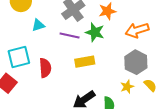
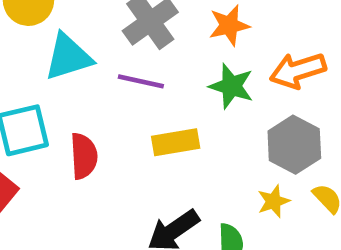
cyan triangle: (38, 25) -> (68, 57), size x1.6
green star: (95, 32) -> (231, 86), moved

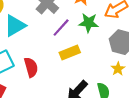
purple line: (141, 81) -> (61, 28), moved, turned -48

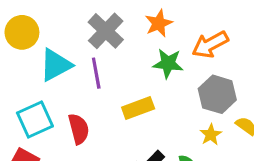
purple line: (61, 28) -> (96, 73), moved, turned -54

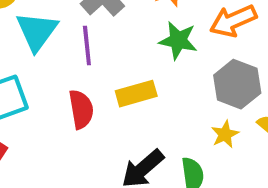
cyan triangle: (56, 65) -> (37, 31), turned -30
red semicircle: (79, 129) -> (81, 109), moved

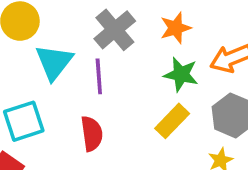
yellow rectangle: (136, 94) -> (172, 121), moved, turned -32

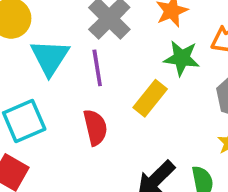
yellow rectangle: (172, 121) -> (150, 98), moved

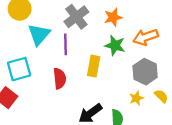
yellow rectangle: (150, 98) -> (94, 66), turned -36

